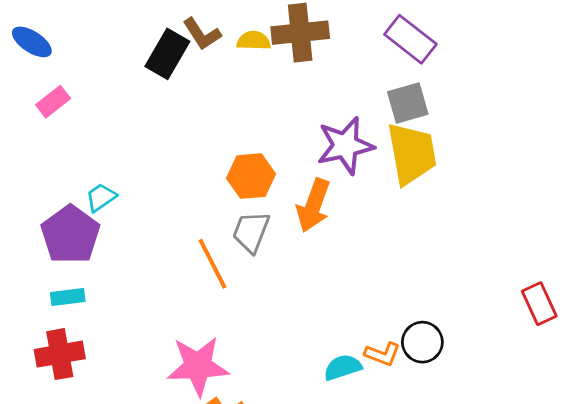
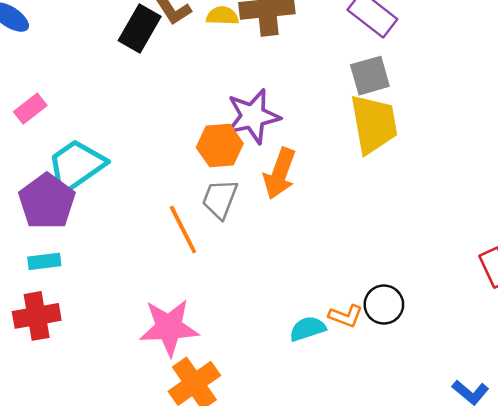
pink rectangle: (53, 102) -> (30, 109), moved
purple star: (345, 146) -> (253, 116), moved
cyan trapezoid: (101, 197) -> (76, 166), size x2.0

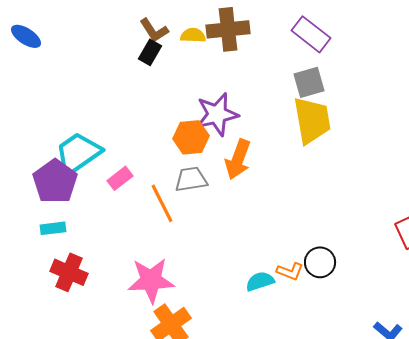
black rectangle: (140, 28) -> (150, 52), moved, size x0.7
pink rectangle: (30, 109) -> (120, 178), moved
gray trapezoid: (220, 199) -> (191, 179), turned 60
red cross: (37, 316) -> (69, 272), moved, turned 33

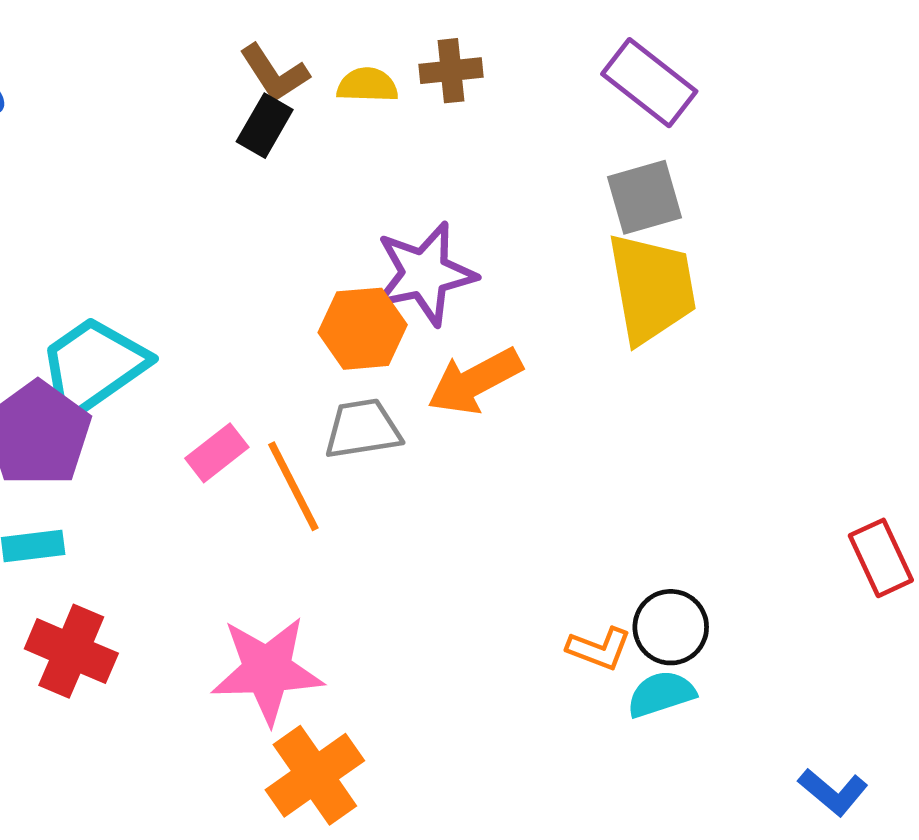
brown cross: (228, 29) -> (451, 71), size x0.6
orange arrow: (238, 159) -> (475, 381), turned 42
pink rectangle: (120, 178) -> (217, 453), moved
cyan semicircle: (260, 281) -> (661, 694), moved

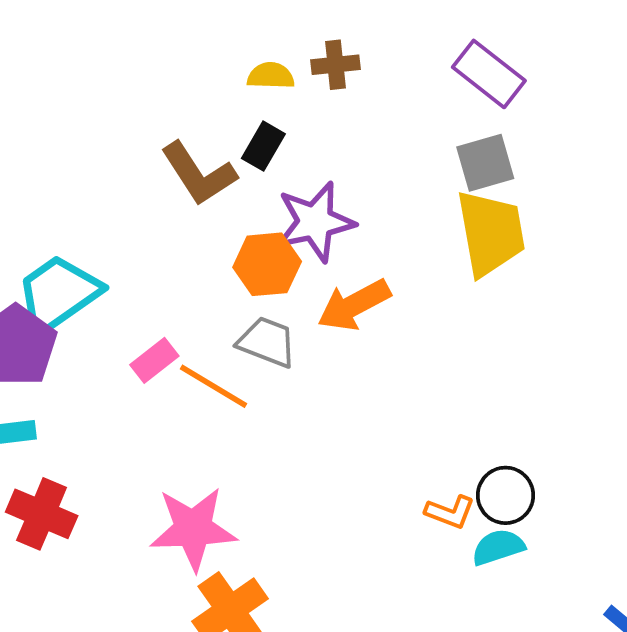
brown L-shape: (274, 73) -> (199, 174), moved, size x1.4
black rectangle: (265, 126) -> (263, 146), moved
gray trapezoid: (363, 429) -> (267, 342), turned 30
orange line: (293, 486) -> (213, 386), turned -32

